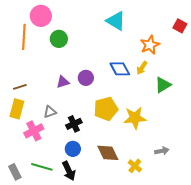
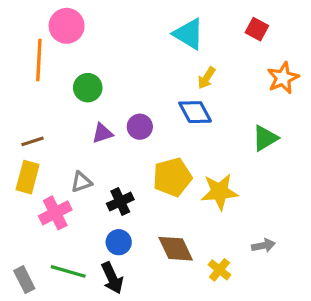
red square: (180, 26) -> (257, 29), moved
green circle: (59, 39) -> (88, 88), moved
orange star: (150, 45) -> (283, 78), moved
yellow arrow: (142, 68) -> (207, 78), moved

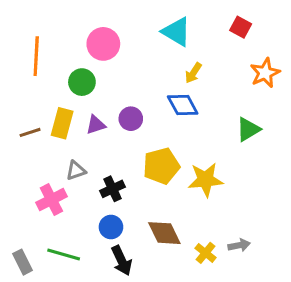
pink circle: (67, 26) -> (103, 44), moved
yellow rectangle: (28, 177) -> (62, 123), moved
gray arrow: (263, 245) -> (239, 245), moved
black arrow: (112, 278) -> (122, 261), moved

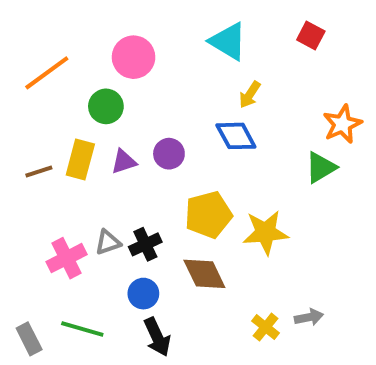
orange line: (36, 56) -> (47, 73), turned 51
orange star: (265, 73) -> (342, 124), moved
gray triangle: (76, 171) -> (108, 242), moved
brown diamond: (164, 233) -> (204, 274), moved

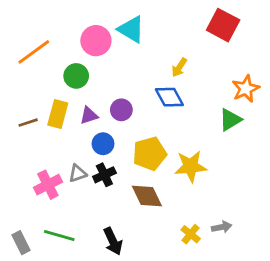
red square: (311, 35) -> (223, 25), size x1.6
cyan triangle: (228, 41) -> (131, 29), moved
blue circle: (143, 294) -> (103, 144), moved

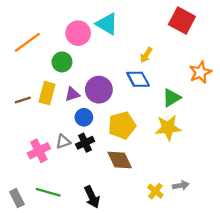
purple circle: (121, 110) -> (99, 90), size x1.5
green triangle: (230, 120) -> (172, 98), moved
yellow star: (191, 166) -> (168, 128), moved

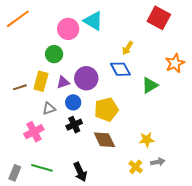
orange line: (27, 42) -> (18, 19), moved
yellow star: (168, 128) -> (147, 140), moved, size x0.7
gray triangle: (63, 142) -> (49, 108), moved
gray rectangle: (17, 198) -> (15, 173), turned 49

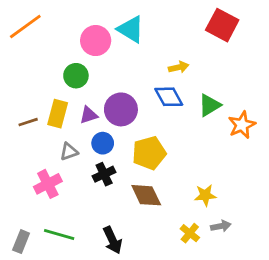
yellow arrow: (128, 48) -> (179, 67), turned -136
orange star: (175, 63) -> (242, 125), moved
green triangle: (150, 85) -> (210, 105), moved

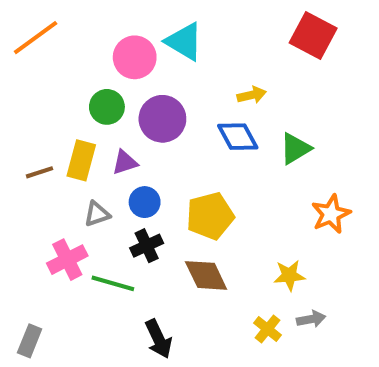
purple circle: (121, 109) -> (162, 119), moved
orange star: (242, 125) -> (331, 214), moved
green line: (59, 235) -> (113, 283), moved

